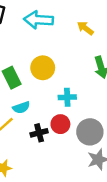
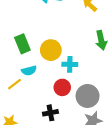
yellow circle: (43, 68) -> (51, 50), moved
black cross: (39, 133) -> (50, 113), moved

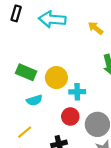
green rectangle: (22, 44) -> (26, 72), turned -42
yellow line: (15, 84) -> (25, 132), moved

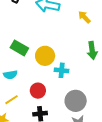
cyan semicircle: (34, 100) -> (10, 75), moved
red circle: (70, 116) -> (38, 91), moved

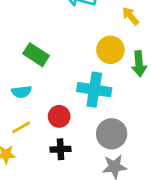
yellow circle: (45, 56) -> (110, 50), moved
cyan cross: (62, 70) -> (94, 90), size x1.6

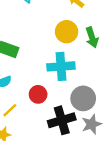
black cross: (61, 149) -> (62, 120), moved, size x1.6

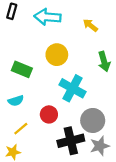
yellow circle: (67, 32) -> (57, 55), moved
cyan cross: (61, 66) -> (73, 88), turned 30

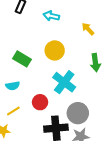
cyan arrow: (48, 17) -> (51, 16), size x0.7

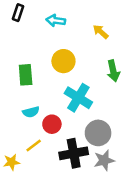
green rectangle: (22, 59) -> (26, 75), turned 60
cyan semicircle: (13, 86) -> (31, 112), moved
yellow line: (13, 111) -> (34, 145), moved

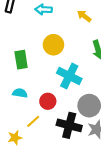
cyan semicircle: (31, 112) -> (20, 93), moved, turned -152
black cross: (74, 153) -> (69, 125), turned 30

